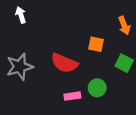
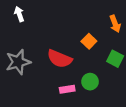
orange square: (96, 44) -> (89, 41), turned 32

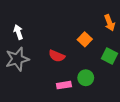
white arrow: (19, 14) -> (18, 32), moved
red semicircle: (60, 59) -> (57, 56), size x0.7

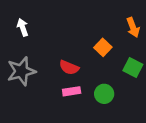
white arrow: (18, 32) -> (23, 27), moved
pink rectangle: (64, 85) -> (72, 91), moved

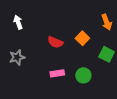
red semicircle: (69, 67) -> (55, 42), moved
gray star: (21, 71) -> (17, 57), size x0.7

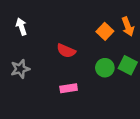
orange square: (82, 38) -> (105, 31), moved
green circle: (83, 75) -> (105, 68), moved

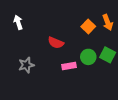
gray star: (20, 69) -> (26, 65), moved
pink rectangle: (69, 88) -> (69, 66), moved

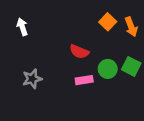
orange square: (88, 26) -> (108, 22), moved
red semicircle: (56, 43) -> (79, 52), moved

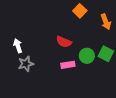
orange square: (108, 22) -> (80, 11), moved
white arrow: (22, 27) -> (18, 46), moved

